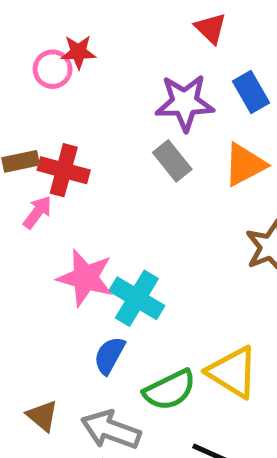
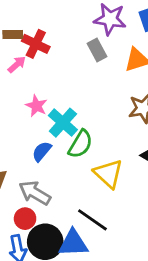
pink star: (85, 278) -> (36, 106), size x0.7
green semicircle: (170, 390) -> (80, 144), moved, turned -44

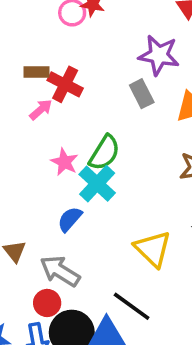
green semicircle: (80, 144) -> (104, 153), moved

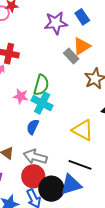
gray rectangle: (142, 94) -> (71, 56), moved
red circle: (47, 303) -> (33, 176), size x1.5

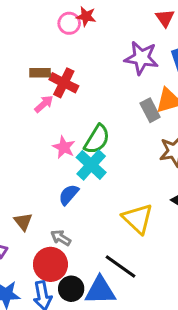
gray arrow: (35, 157) -> (61, 238), size x0.6
black circle: (51, 189) -> (71, 289), size x0.7

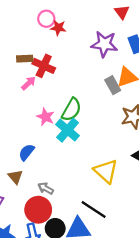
red star: (86, 16) -> (58, 28), moved
blue semicircle: (69, 195) -> (27, 152), moved

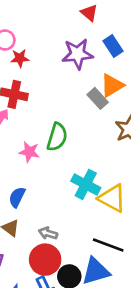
red star: (58, 28) -> (20, 58), moved
cyan cross: (68, 130) -> (86, 184), moved

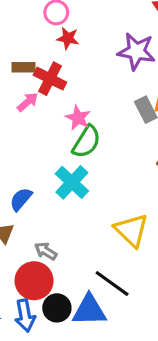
pink star: (29, 152) -> (78, 118), moved
cyan cross: (86, 184) -> (72, 182), moved

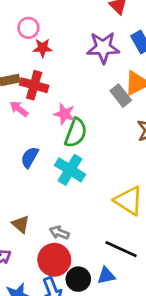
pink arrow: (28, 102) -> (19, 109), turned -90
blue semicircle: (21, 199) -> (30, 157), moved
blue triangle: (89, 310) -> (106, 276), size x0.6

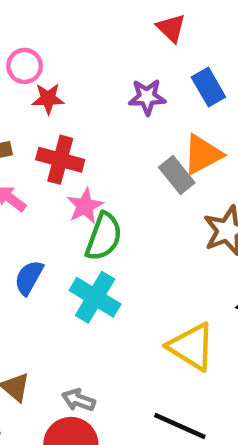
purple star: (103, 48) -> (147, 97), size x0.7
red cross: (34, 85) -> (60, 160), moved
pink star: (64, 114) -> (85, 206), turned 30

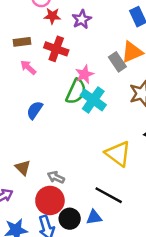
purple star: (147, 97) -> (82, 19), moved, turned -30
pink star: (85, 206) -> (85, 74), moved
cyan cross: (95, 297) -> (93, 100), moved

